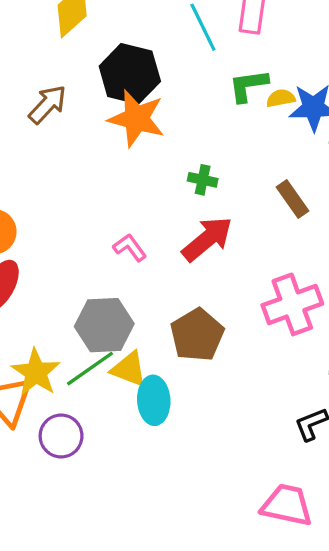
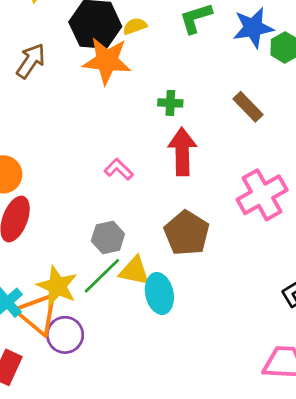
yellow semicircle: (281, 98) -> (135, 26), moved
red arrow: (207, 239) -> (182, 152), turned -42
gray hexagon: (104, 325) -> (108, 237), size x0.7
purple circle: (61, 436) -> (65, 335), moved

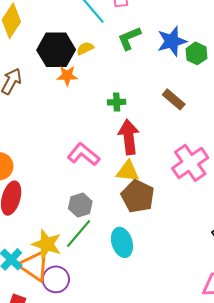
orange star: (107, 61) -> (67, 76), size x0.6
pink L-shape: (119, 169) -> (83, 154), size x1.5
yellow triangle: (134, 271) -> (128, 171), moved

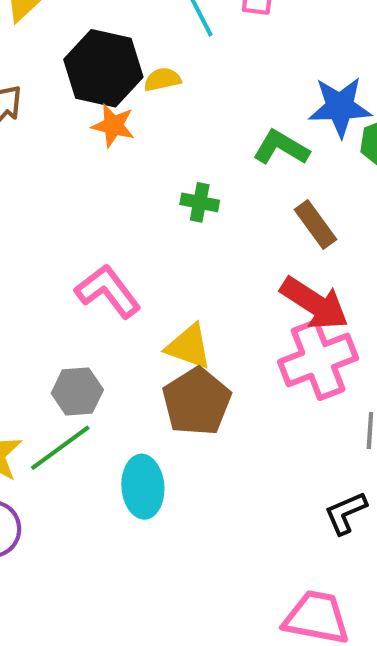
green L-shape: (129, 38) -> (281, 148), moved, turned 40
red arrow: (129, 137) -> (314, 303), moved, turned 116

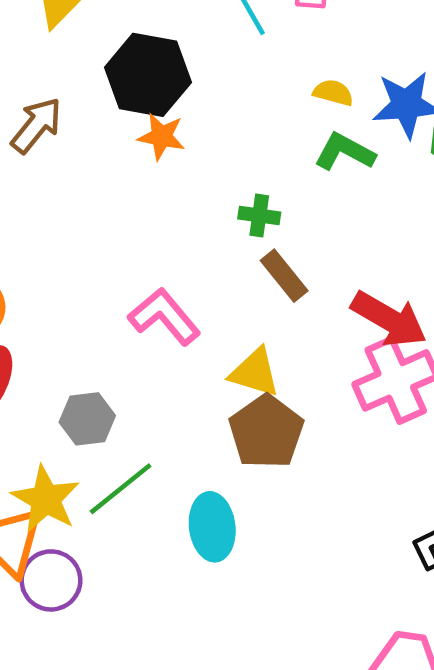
yellow semicircle: (162, 79) -> (333, 93), moved, turned 30
brown rectangle: (316, 225) -> (284, 276), moved
gray hexagon: (77, 392) -> (87, 419), moved

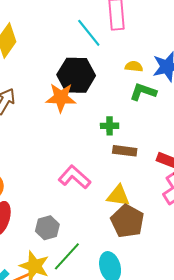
black hexagon: (148, 75) -> (76, 75), moved
orange star: (162, 137) -> (61, 98), size x1.4
brown rectangle: (284, 276) -> (125, 151), turned -35

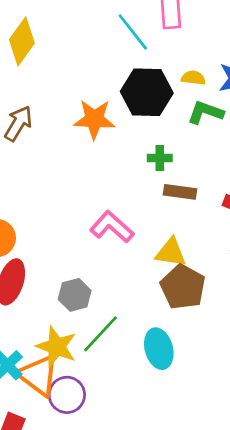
black hexagon: (76, 75) -> (147, 92), moved

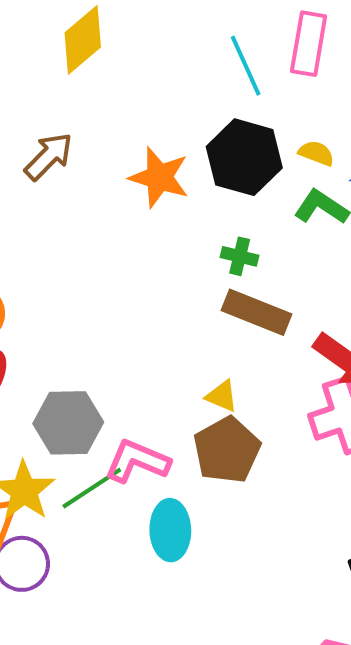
brown rectangle: (180, 192) -> (257, 312), size x1.4
pink L-shape: (112, 227) -> (137, 461), moved, turned -33
yellow triangle: (171, 252) -> (222, 396), size x0.7
gray hexagon: (75, 295) -> (68, 423), size x1.4

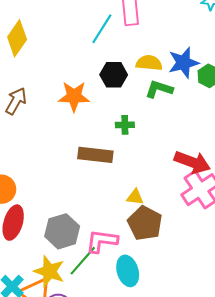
cyan line: (246, 66) -> (102, 29), turned 72
yellow semicircle: (316, 153) -> (149, 63), size x1.4
black hexagon: (244, 157) -> (114, 75), size x0.7
brown rectangle: (257, 312) -> (95, 155), moved

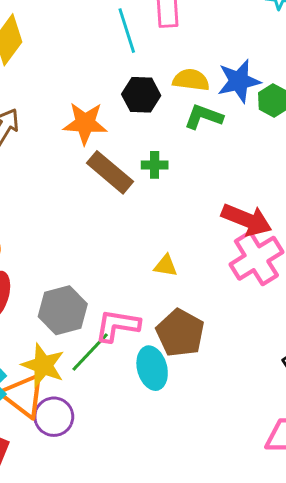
cyan line: (102, 29) -> (127, 31), turned -52
brown rectangle: (95, 155) -> (110, 172), moved, turned 32
brown pentagon: (145, 223) -> (180, 333), moved

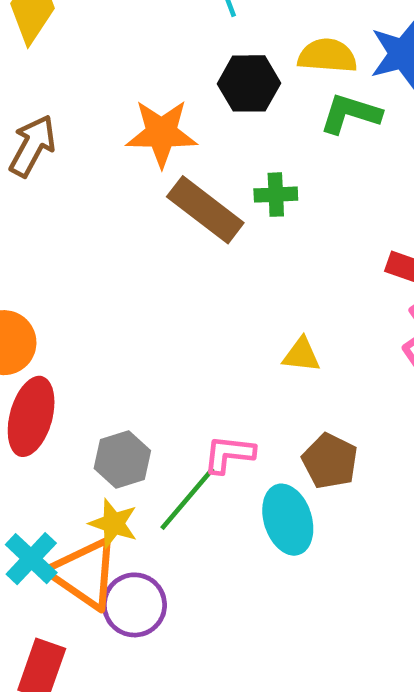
gray hexagon: (63, 310) -> (122, 459), moved, size x0.7
pink L-shape: (117, 325) -> (229, 454), size x0.7
brown pentagon: (180, 333) -> (330, 461), size x0.7
yellow star: (43, 365) -> (113, 523), size x0.7

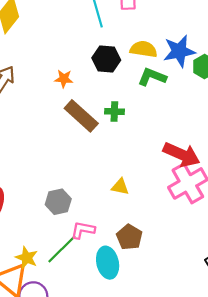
orange star: (161, 133) -> (64, 79), size x0.6
gray hexagon: (122, 459) -> (58, 202), moved

